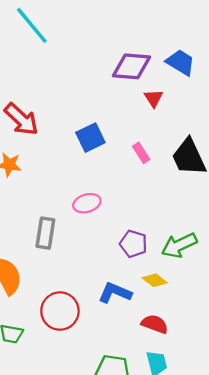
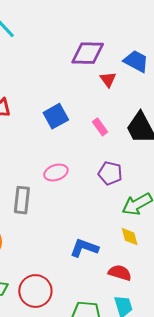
blue trapezoid: (181, 62) -> (136, 61), moved
purple pentagon: (133, 244) -> (110, 173), moved
yellow diamond: (155, 280) -> (130, 237), moved, turned 40
red circle: (60, 311) -> (35, 291), moved

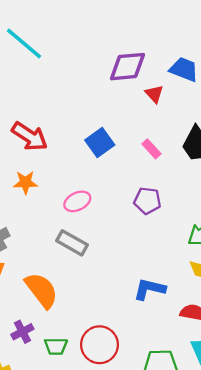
pink ellipse: (56, 172) -> (77, 201), moved
purple pentagon: (110, 173) -> (147, 201), moved
gray rectangle: (22, 200) -> (72, 243), turned -60

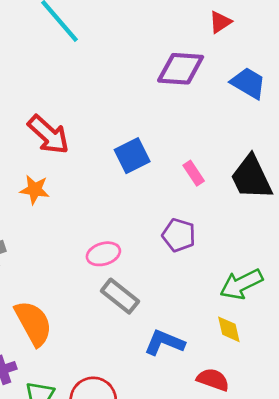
red triangle: (154, 94) -> (220, 22), moved, turned 30
pink ellipse: (77, 201) -> (103, 254), moved
gray rectangle: (72, 243) -> (120, 296), moved

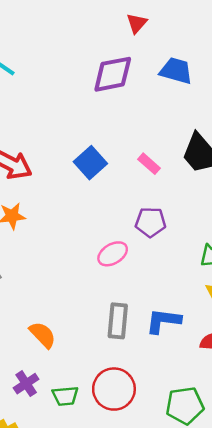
pink ellipse: (103, 254) -> (113, 254), moved
gray rectangle: (120, 296) -> (118, 321), moved, turned 72
orange semicircle: (33, 323) -> (43, 335), size x0.7

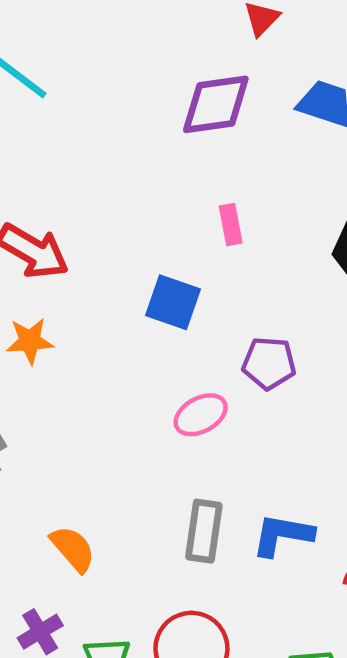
blue square: (90, 163) -> (173, 302), moved, turned -32
pink rectangle: (149, 164) -> (231, 224), moved, turned 35

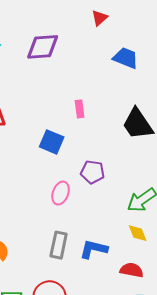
purple diamond: (216, 104) -> (43, 47), moved
pink ellipse: (201, 415) -> (61, 193), turned -45

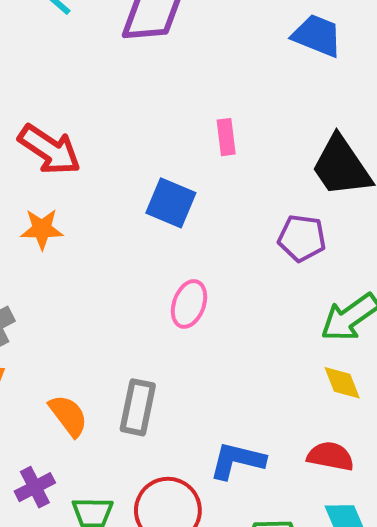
purple pentagon: (93, 172) -> (302, 238), moved
gray rectangle: (59, 245) -> (138, 407), moved
blue L-shape: (94, 249) -> (237, 461), moved

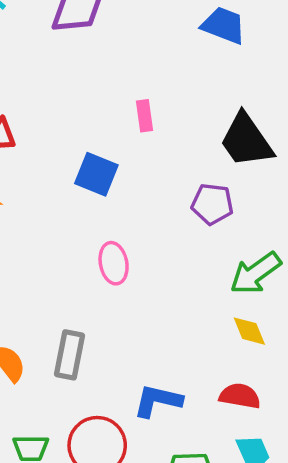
pink ellipse: (189, 304) -> (114, 263), turned -30

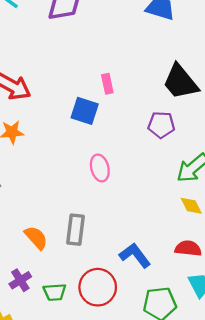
pink rectangle: (144, 116) -> (107, 84), moved
blue L-shape: (158, 401) -> (135, 255), turned 44

